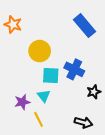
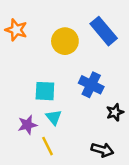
yellow circle: (40, 51) -> (65, 41), moved
cyan square: (51, 76) -> (45, 91), moved

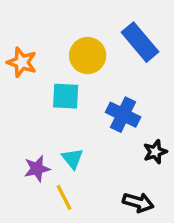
orange star: (16, 30) -> (22, 62), moved
cyan square: (45, 91) -> (66, 96), moved

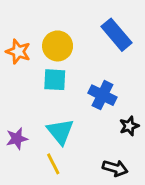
yellow circle: (88, 56) -> (58, 46), moved
cyan triangle: (72, 159) -> (60, 132), size x1.5
purple star: (37, 169) -> (17, 139), moved

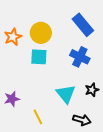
orange star: (18, 52) -> (13, 37), turned 30
blue cross: (102, 95) -> (80, 57), moved
cyan triangle: (60, 132) -> (66, 94), moved

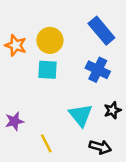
orange star: (13, 37) -> (16, 45), turned -30

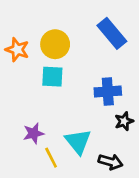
blue cross: (98, 70) -> (108, 91), moved, turned -30
cyan triangle: (81, 115) -> (78, 141), moved
purple star: (14, 121) -> (33, 133), moved

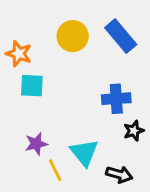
yellow circle: (55, 44) -> (73, 36), moved
cyan square: (52, 77) -> (32, 86), moved

